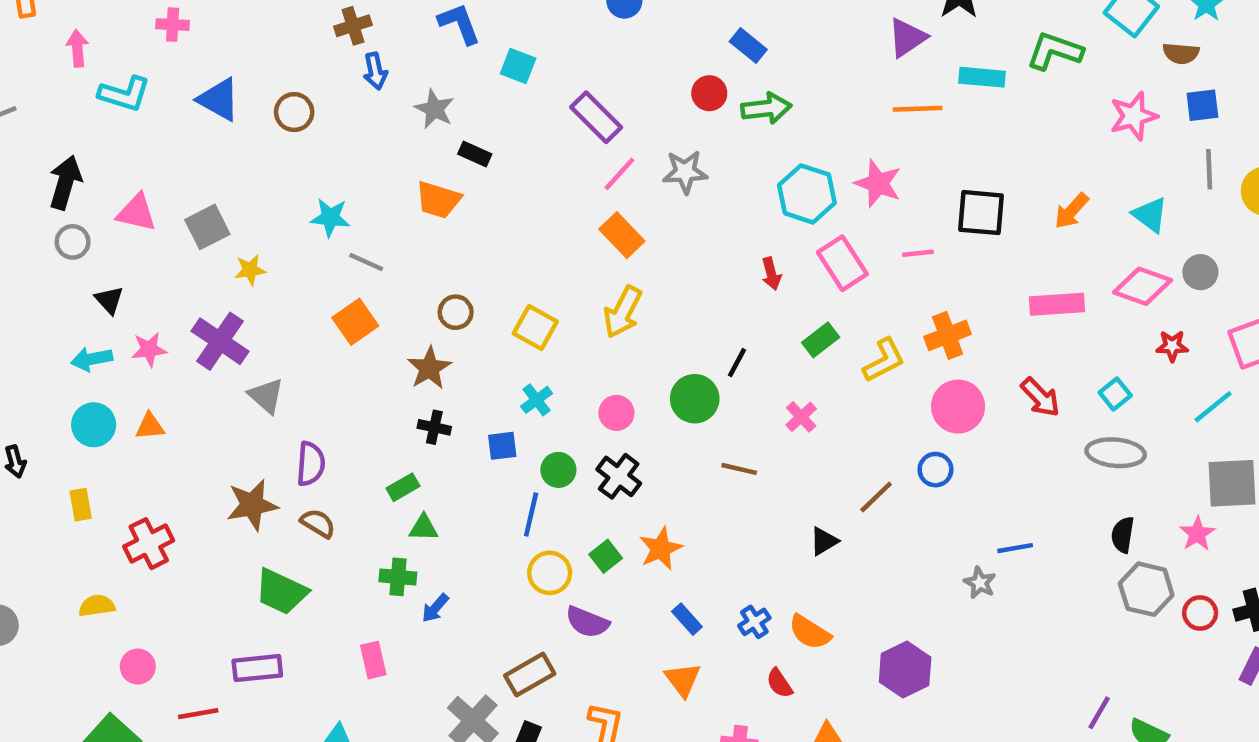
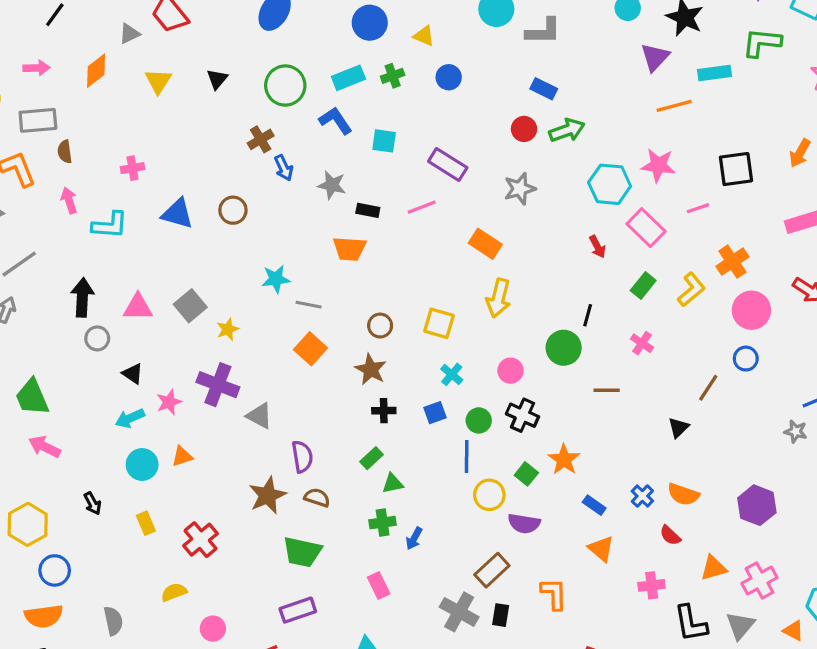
pink line: (619, 174) -> (422, 207), moved, turned 40

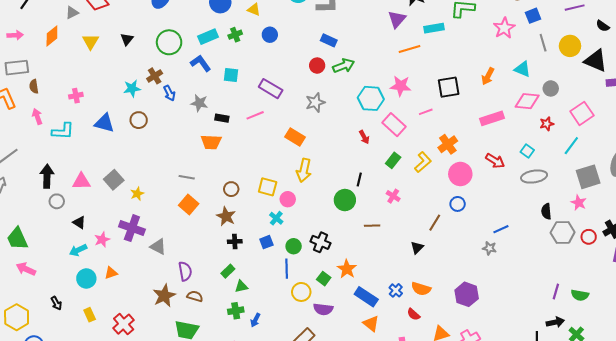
cyan star: (276, 279) -> (132, 88), moved
pink circle: (510, 371) -> (288, 199), moved
blue rectangle: (594, 505) -> (366, 297), size x1.6

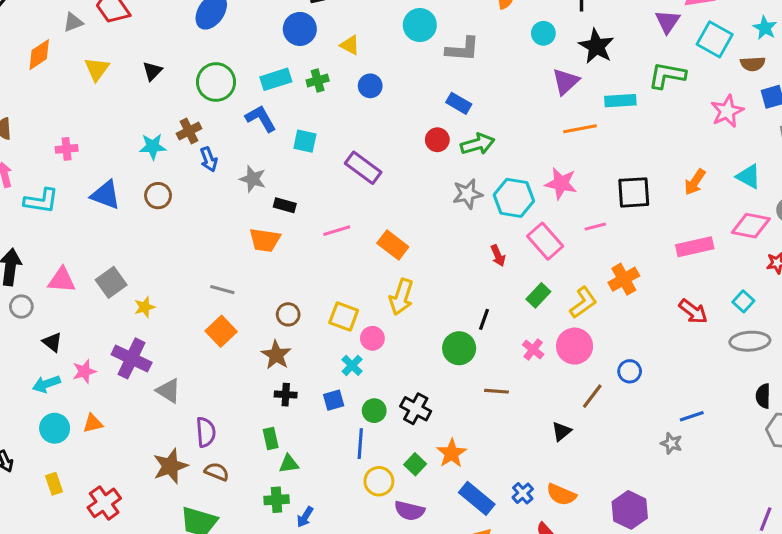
gray star: (315, 102) -> (468, 194), moved
pink line: (255, 115) -> (337, 231), moved
pink circle: (460, 174) -> (575, 346), moved
green rectangle: (228, 271) -> (271, 438), turned -64

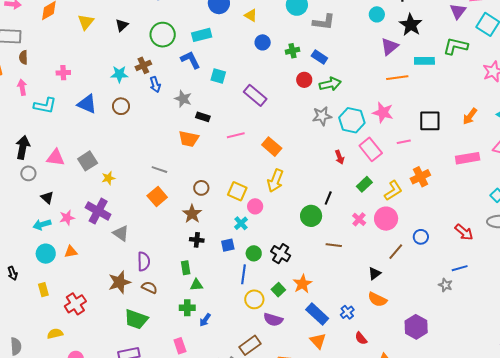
green cross: (318, 81) -> (292, 51), moved
red arrow: (693, 311) -> (464, 232), moved
orange semicircle: (561, 495) -> (377, 299), moved

